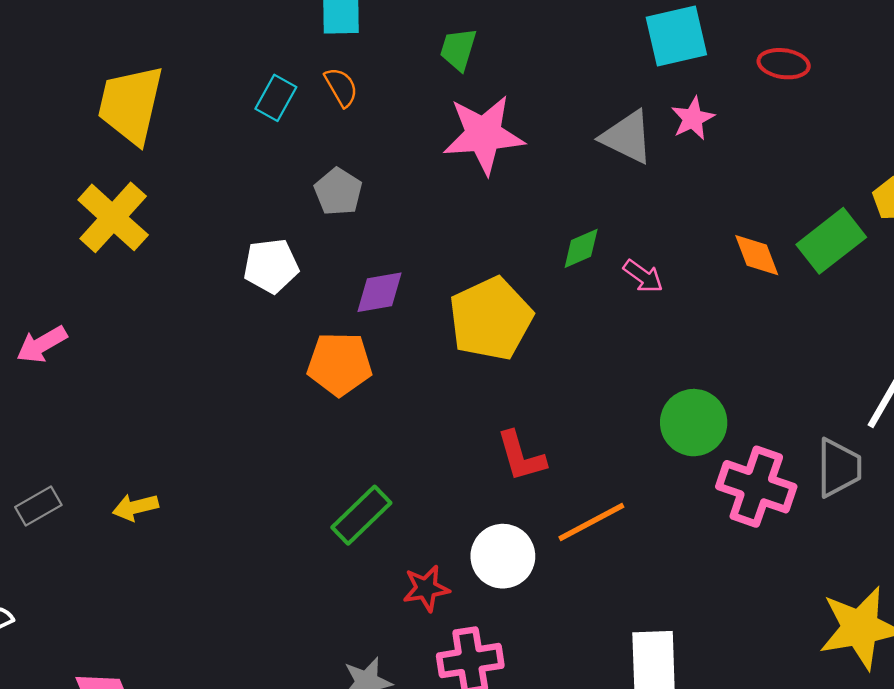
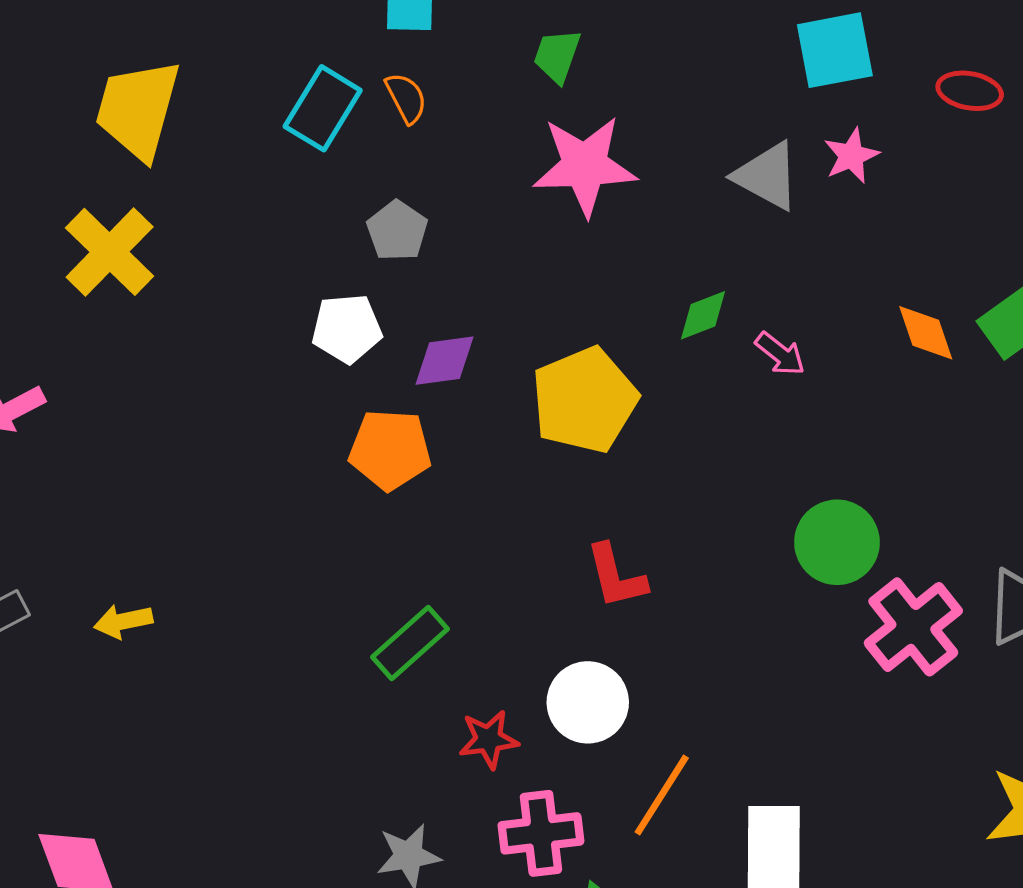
cyan rectangle: (276, 98) -> (323, 108), size x1.4
white pentagon: (271, 266) -> (347, 328), moved
pink cross: (756, 487) -> (913, 627), turned 30
orange line: (591, 522) -> (662, 795), moved, turned -32

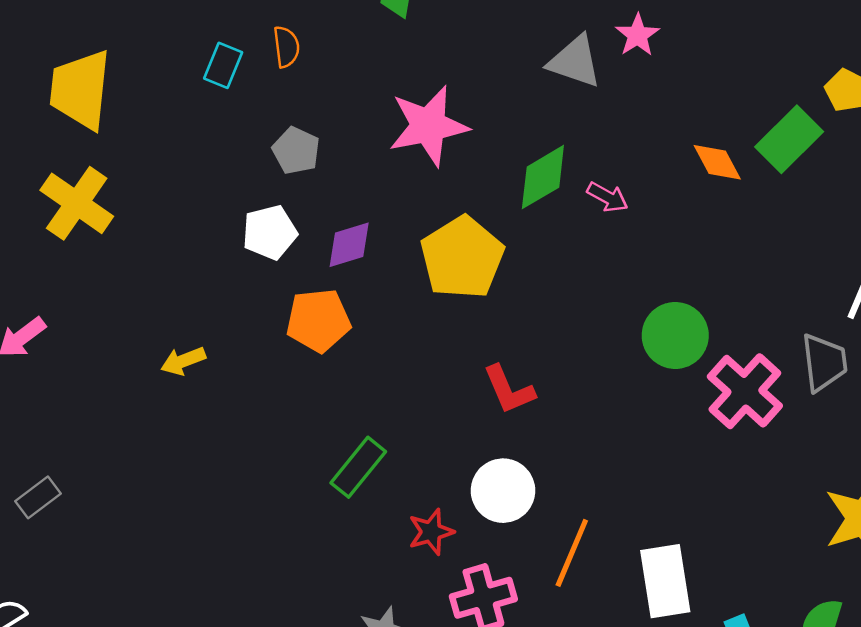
orange semicircle: (406, 98) -> (286, 47), turned 30
cyan rectangle: (323, 108) -> (223, 65), size x0.7
pink star: (585, 166) -> (428, 126), moved
green diamond: (703, 315) -> (543, 177), size x1.5
yellow arrow: (123, 621) -> (183, 361), moved

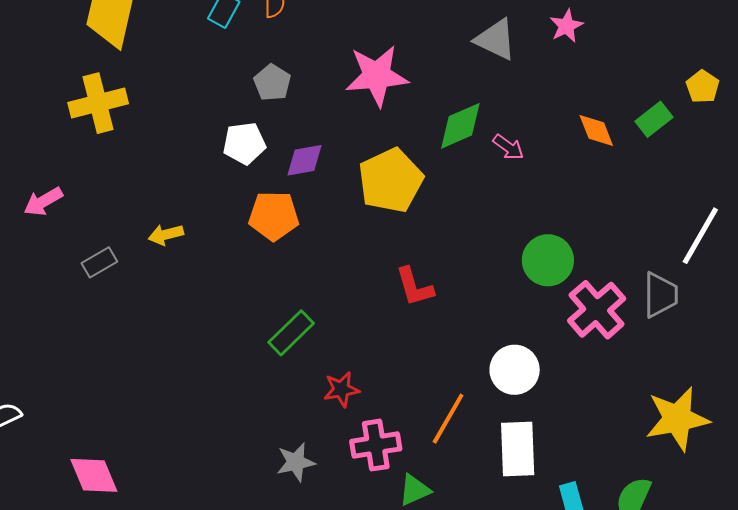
pink star: (637, 35) -> (566, 26), moved
green rectangle: (789, 139) -> (654, 119), size x0.7
yellow cross: (77, 203) -> (98, 103), turned 34
white circle: (503, 491) -> (515, 370), moved
gray rectangle: (38, 497) -> (99, 262), moved

